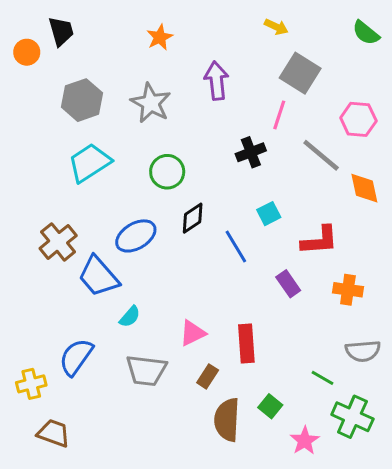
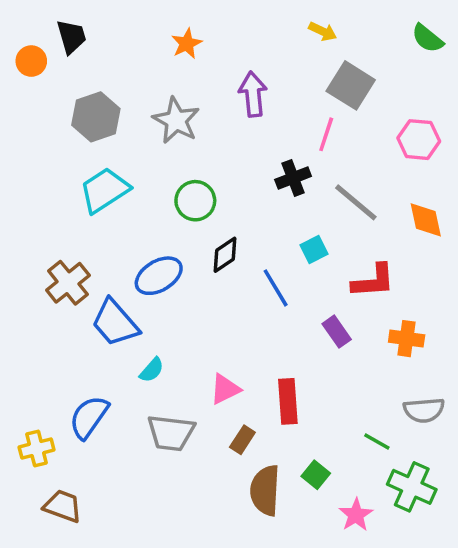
gray line: (321, 155) -> (356, 202), moved

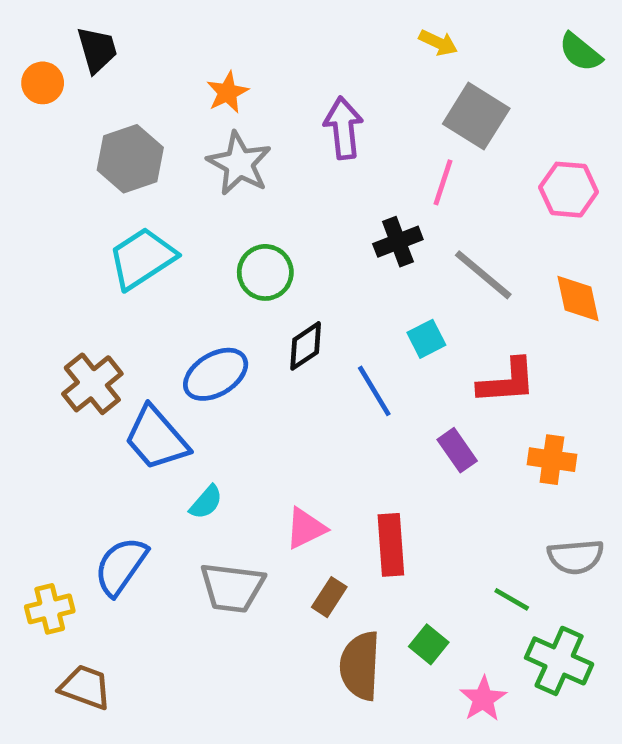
orange star: (187, 44) -> (227, 92), moved

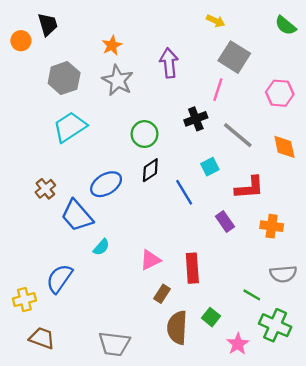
green circle: (265, 272) -> (144, 134), moved
brown cross: (92, 384) -> (45, 189), size x0.7
gray trapezoid: (232, 588) -> (114, 344), moved

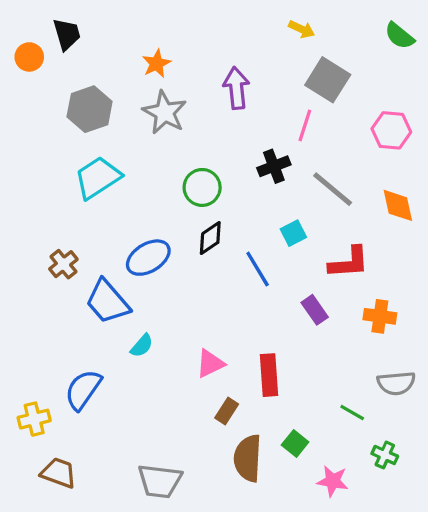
green cross: (275, 325) -> (385, 455), size x0.6
pink star: (238, 344) -> (333, 481), turned -30

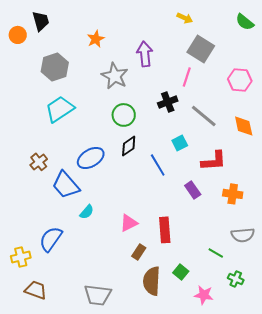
gray star: (165, 112) -> (115, 76), moved

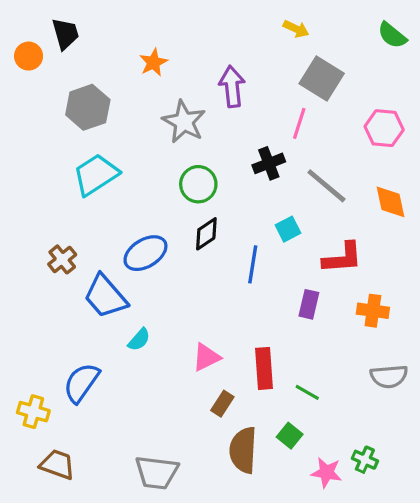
blue line: (158, 165) -> (253, 264), turned 40
purple rectangle: (193, 190) -> (309, 304), turned 48
green line: (216, 253) -> (307, 392), moved
yellow cross: (21, 257) -> (33, 412), turned 30
green cross: (236, 279) -> (365, 460), moved

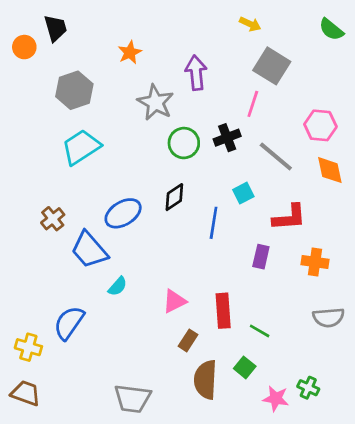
pink hexagon: (384, 128) -> (320, 125), moved
green circle: (198, 184) -> (184, 143), moved
brown trapezoid: (57, 464) -> (26, 393), moved

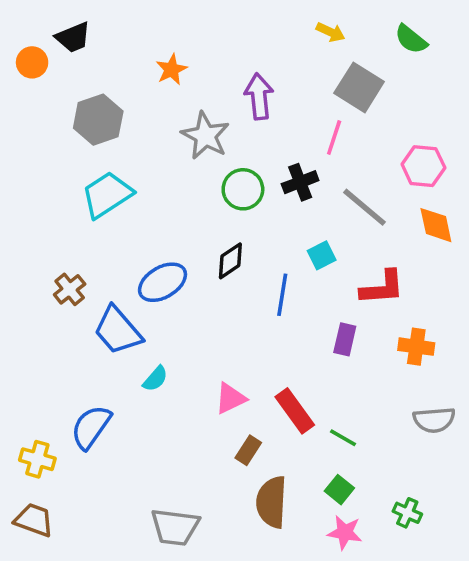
black trapezoid: (55, 28) -> (73, 37), turned 84
green semicircle: (331, 29) -> (411, 39), moved
red rectangle: (223, 311) -> (295, 411), turned -32
green square: (245, 367) -> (339, 490), moved
pink star: (276, 399) -> (345, 532), moved

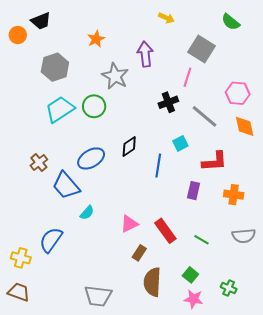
yellow arrow: (330, 32) -> (166, 18), moved
green circle: (243, 189) -> (94, 106), moved
green line: (343, 438) -> (201, 240), moved

